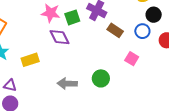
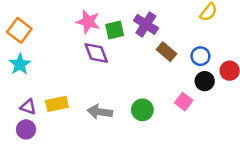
black circle: (154, 15) -> (205, 81), moved
pink square: (132, 59) -> (184, 102), moved
yellow rectangle: (30, 60) -> (57, 104), moved

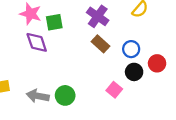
purple cross: (146, 24) -> (98, 16), moved
green circle: (142, 110) -> (65, 95), moved

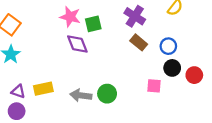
red circle: (157, 63) -> (194, 75), moved
pink square: (114, 90) -> (154, 86), turned -32

